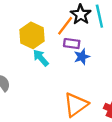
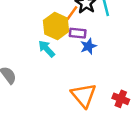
yellow hexagon: (32, 35) -> (56, 26), moved
orange triangle: (76, 105) -> (84, 95), turned -32

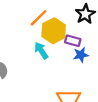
orange line: (70, 15) -> (39, 18), moved

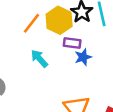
yellow hexagon: (54, 31) -> (59, 20), moved

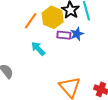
blue star: (83, 57) -> (77, 34), moved

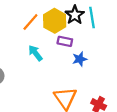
blue star: (77, 34) -> (80, 59), moved

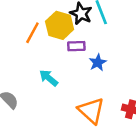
cyan arrow: (35, 53) -> (49, 78), moved

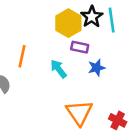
orange line: (32, 33) -> (22, 56), moved, turned -30
cyan arrow: (49, 78) -> (59, 69), moved

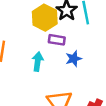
cyan arrow: (59, 69) -> (38, 62), turned 48

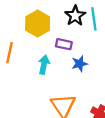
yellow hexagon: (45, 18) -> (38, 24), moved

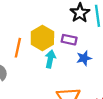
yellow hexagon: (38, 24) -> (42, 38), moved

